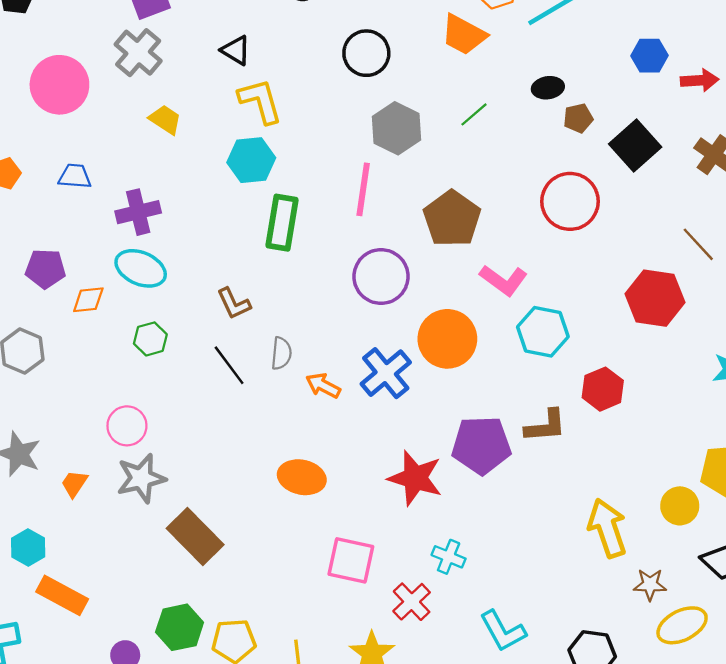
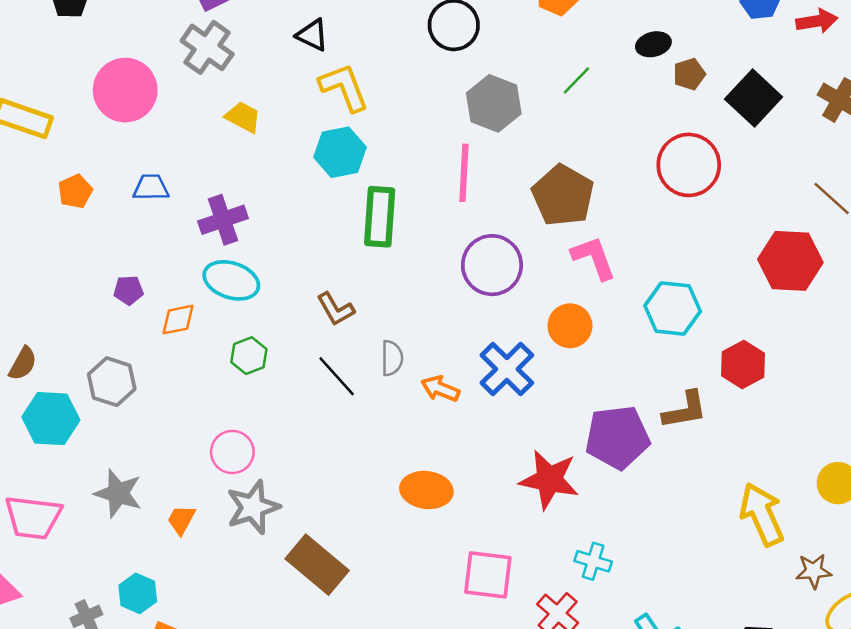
purple pentagon: (45, 269) -> (128, 290), size x0.7
pink L-shape: (504, 280) -> (594, 258), moved, turned -141
orange circle: (447, 339) -> (570, 326), size x0.7

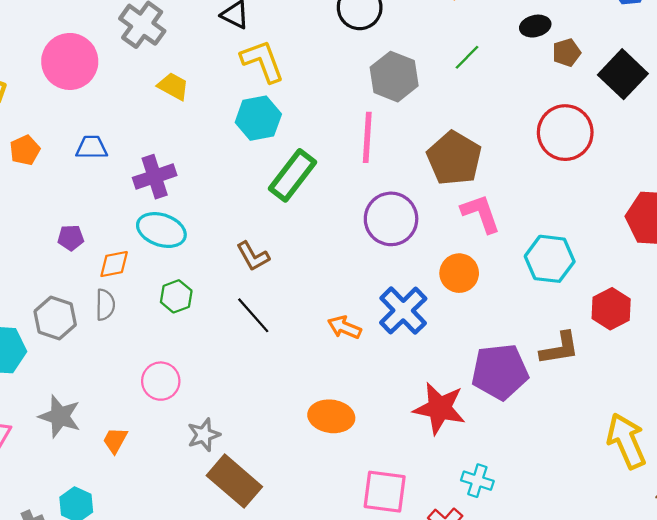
green rectangle: (380, 217) -> (293, 175), turned 33
gray semicircle: (392, 358) -> (105, 305), moved
gray star: (253, 507) -> (204, 435), moved, size x0.7

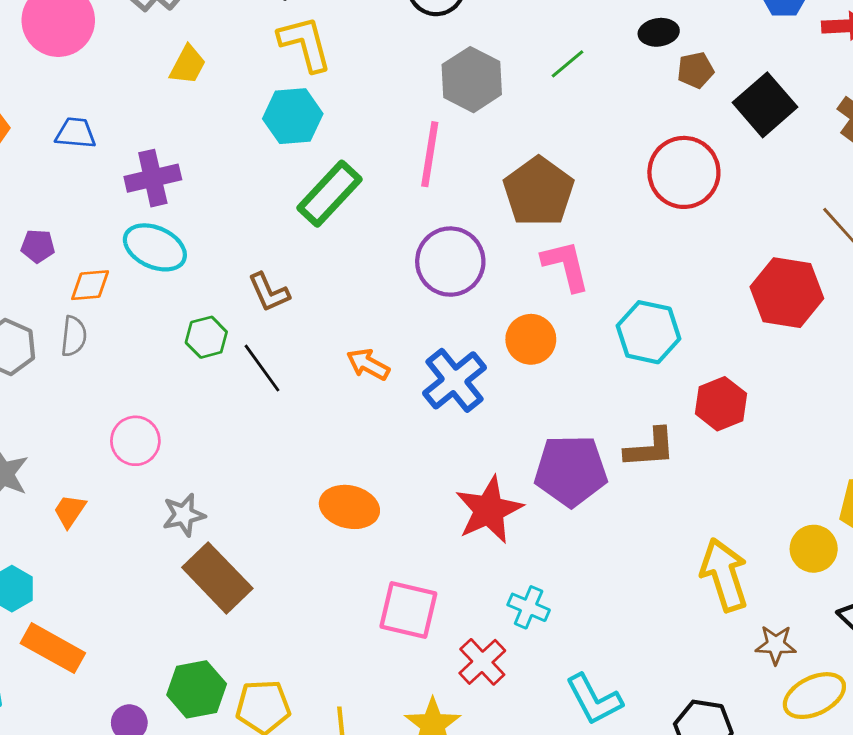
yellow trapezoid: (173, 86) -> (188, 65), turned 84
green hexagon: (176, 296) -> (206, 337), moved
orange arrow: (344, 327) -> (368, 364), moved
red star: (439, 408) -> (489, 510), turned 30

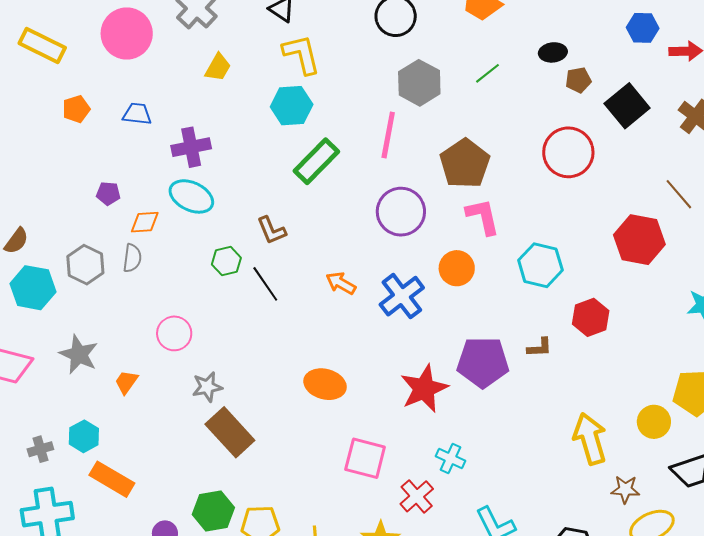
brown L-shape: (650, 448) -> (540, 348), size x0.7

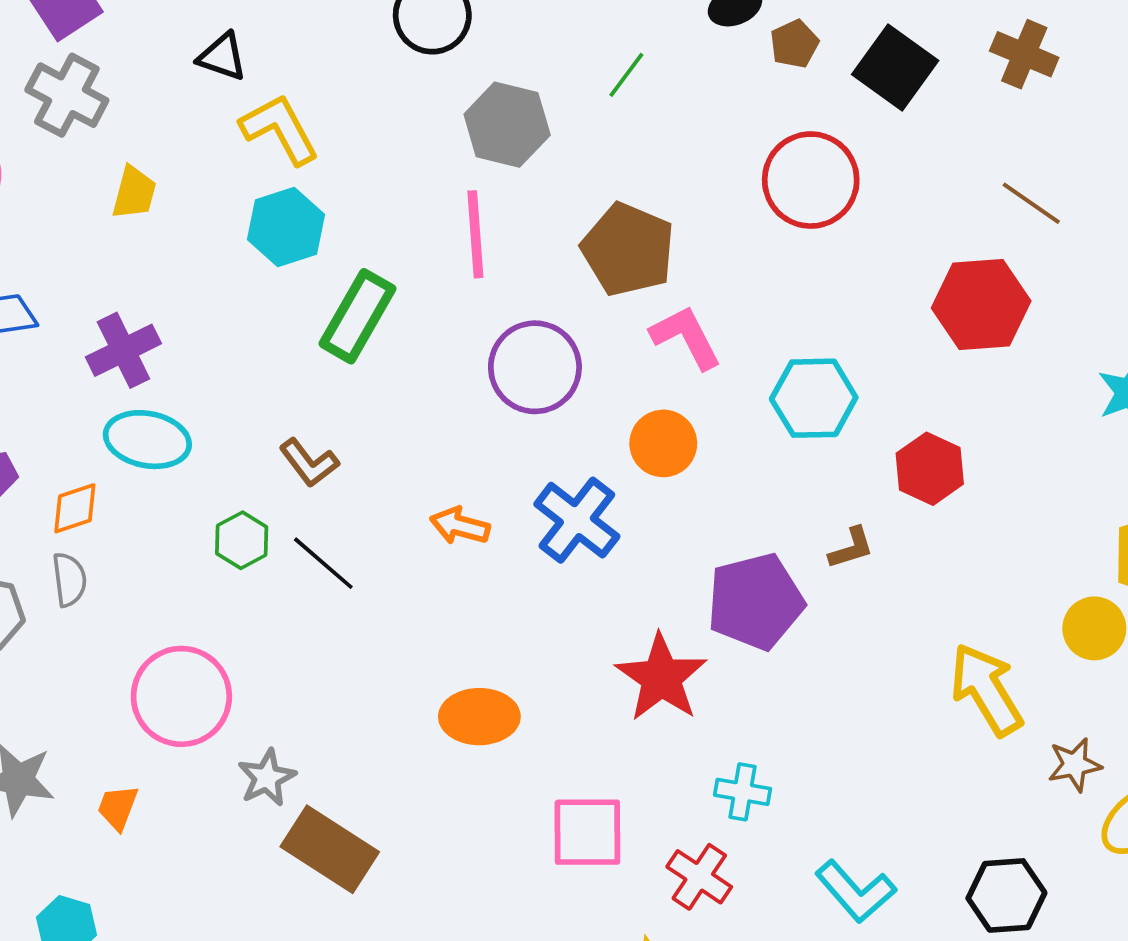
pink circle: (174, 333) -> (181, 696), size x1.5

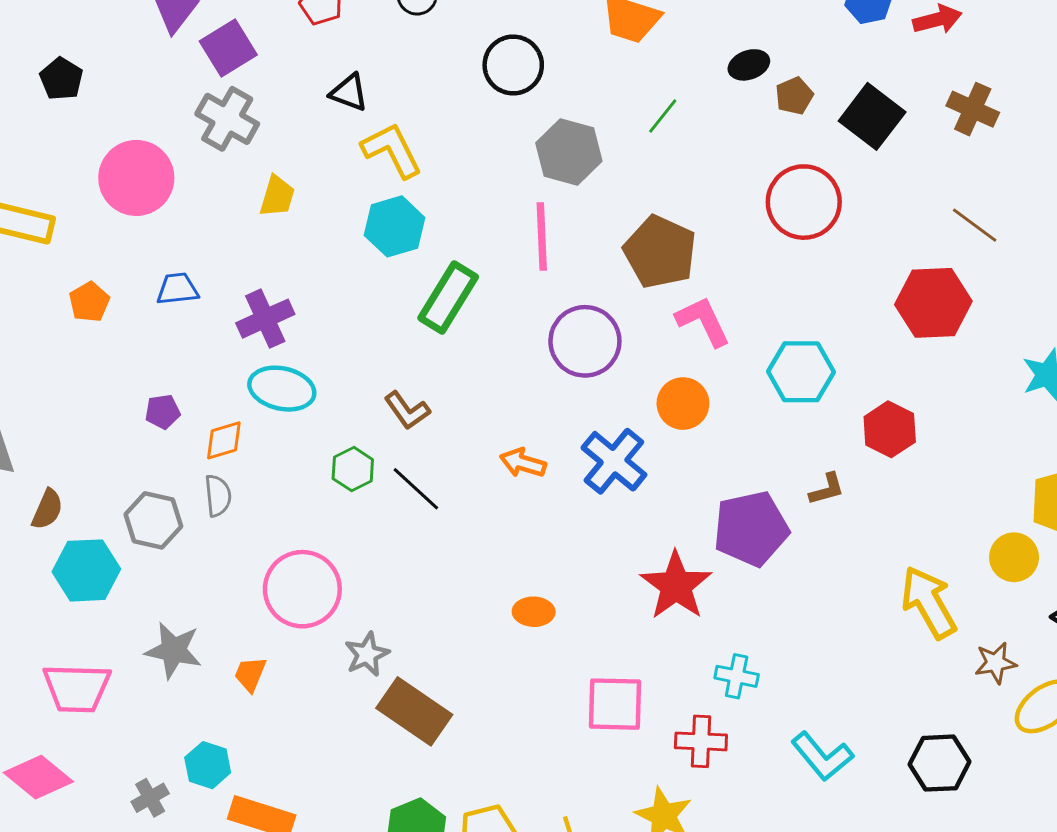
orange ellipse: (479, 717) -> (534, 612), size x0.7
red cross: (699, 877) -> (701, 741), turned -33

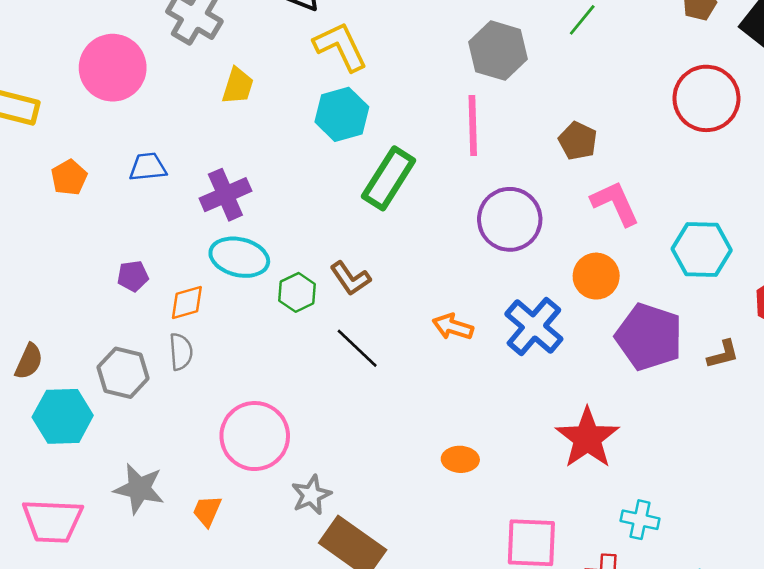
brown pentagon: (660, 252) -> (578, 141), size x0.6
green hexagon: (353, 469) -> (297, 292), moved
purple pentagon: (751, 529) -> (649, 337), moved, turned 30

